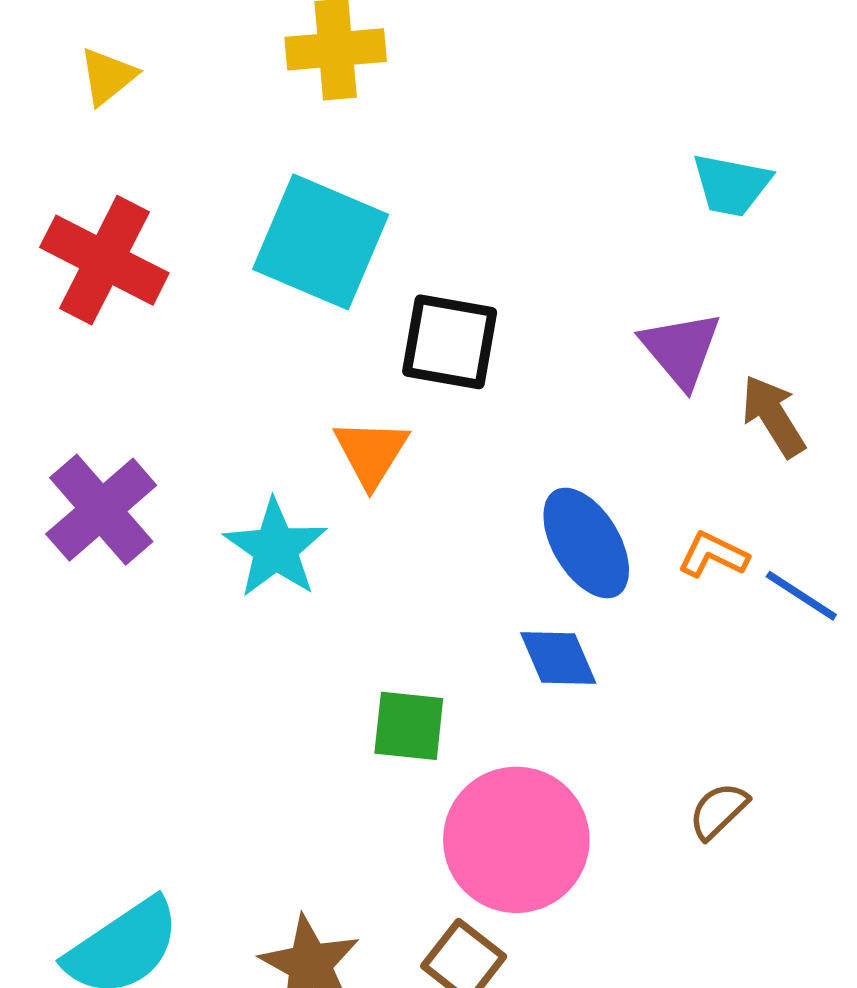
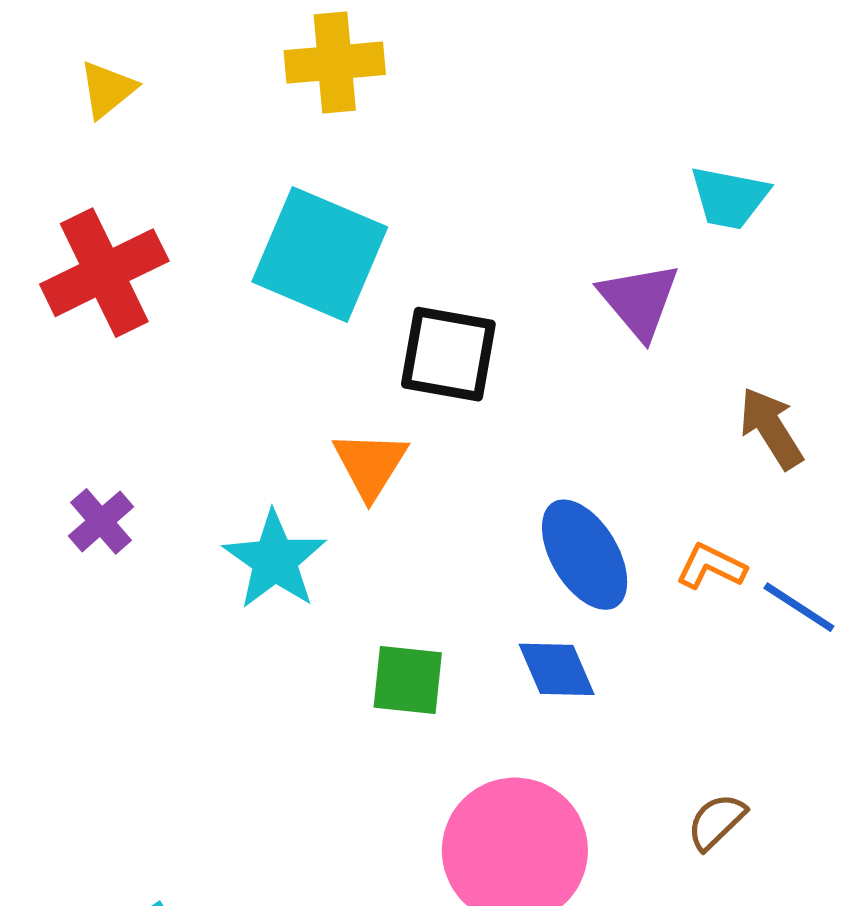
red cross: (104, 260) -> (104, 273), turned 37
purple triangle: (681, 349) -> (639, 301), moved
purple cross: (101, 510) -> (101, 521), size x0.6
green square: (409, 726) -> (408, 680), moved

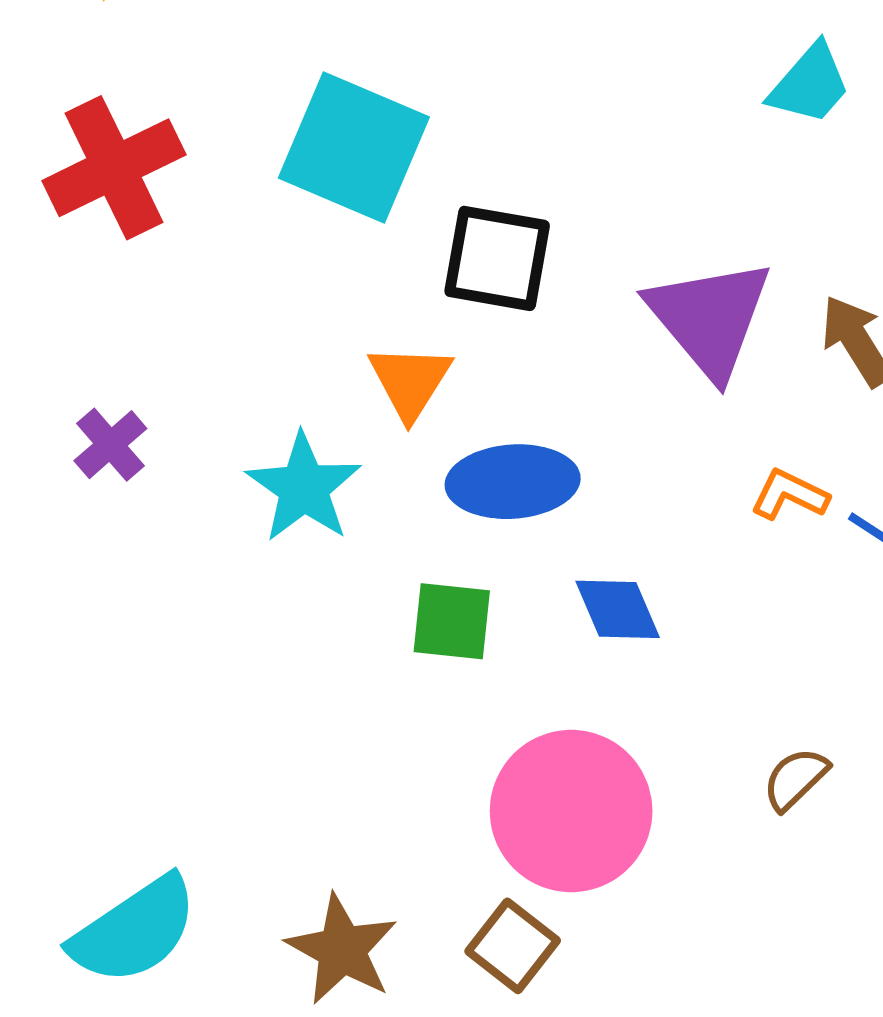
cyan trapezoid: (729, 198) -> (810, 84), turned -60
purple triangle: (639, 301) -> (710, 318), moved, size x1.4
blue ellipse: (585, 555) -> (513, 482), moved, turned -63

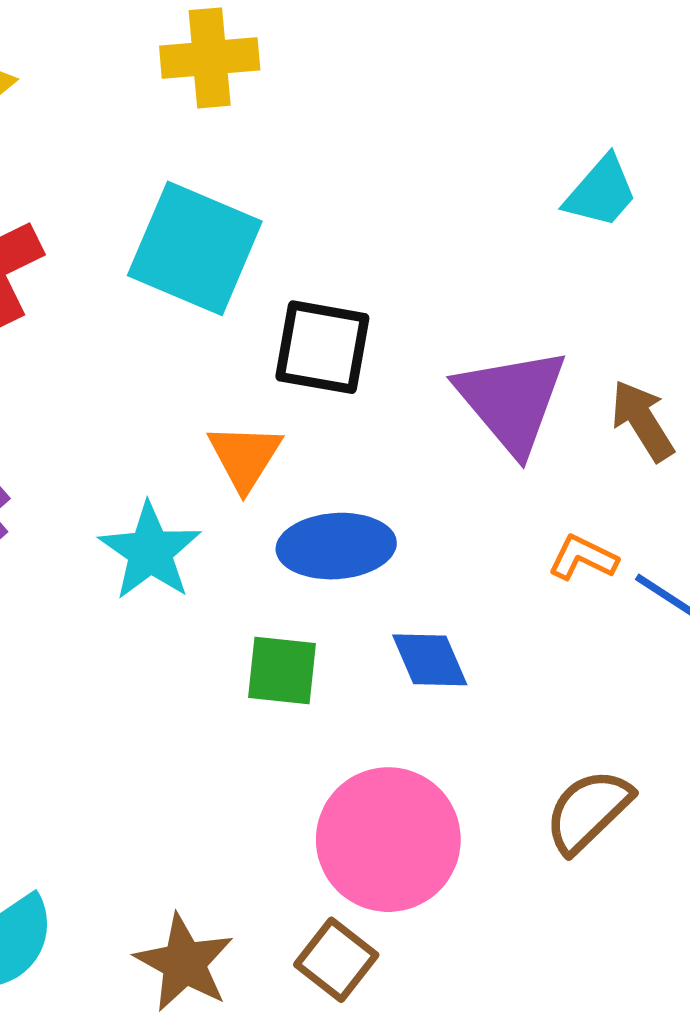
brown semicircle: (795, 779) -> (588, 811), size x1.5

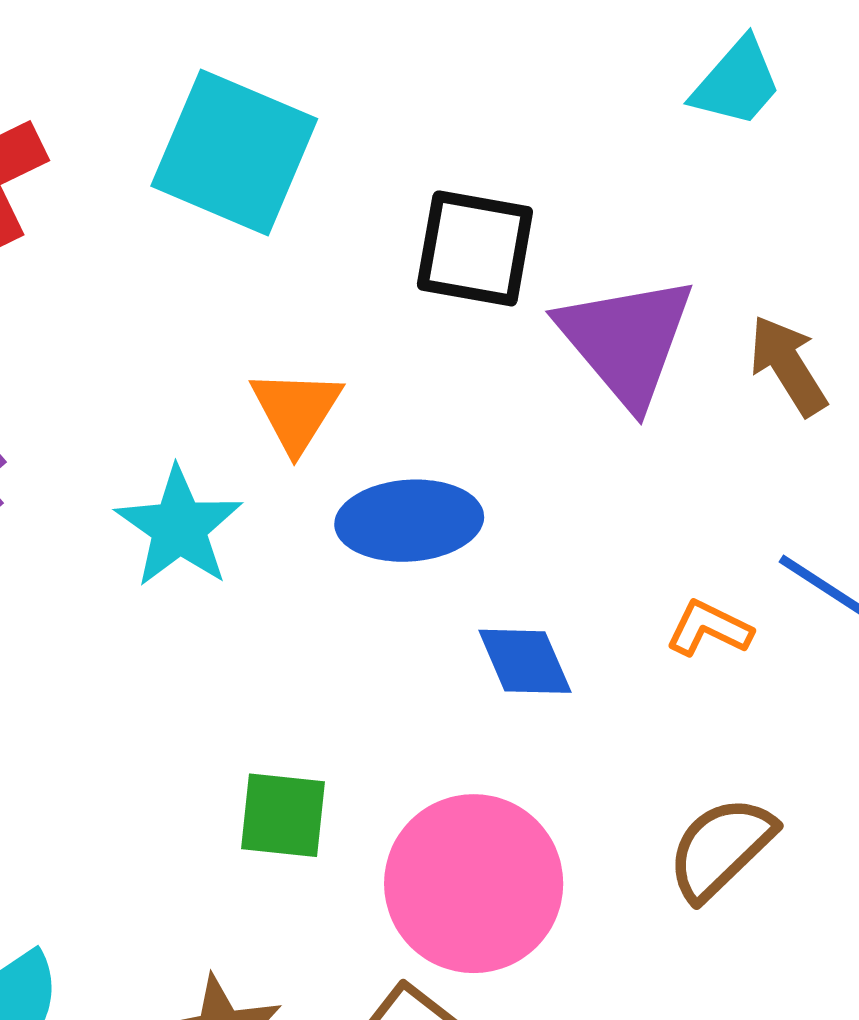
black square: (322, 347) -> (475, 248), moved
orange L-shape: (583, 558) -> (709, 628), moved
green square: (282, 670) -> (283, 815), moved

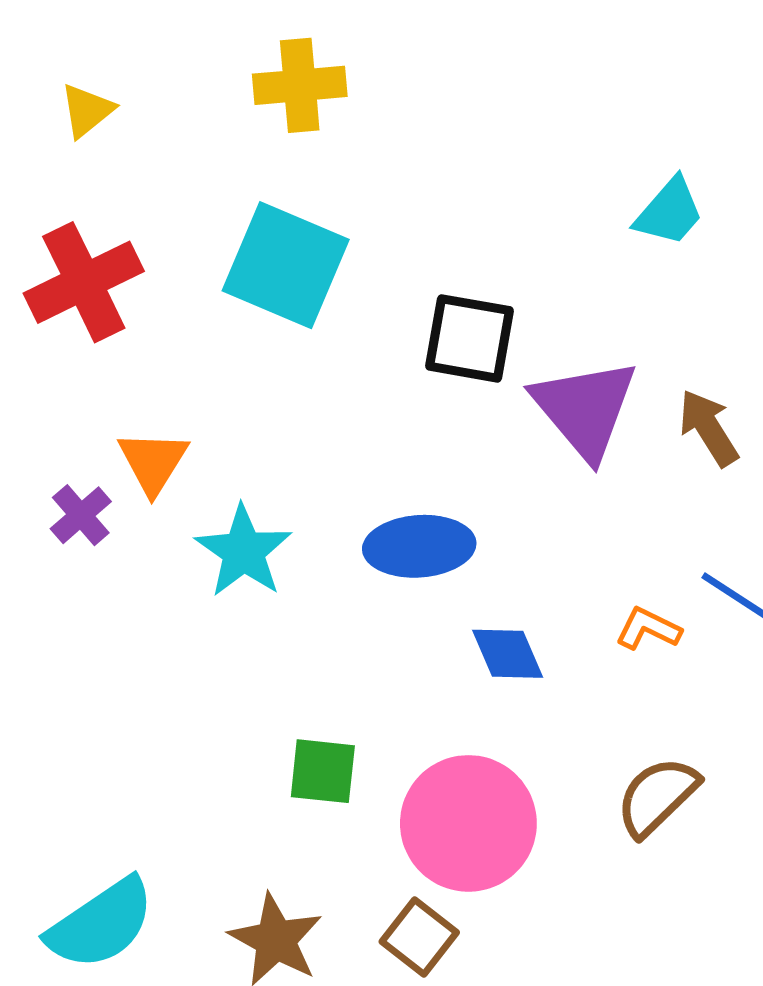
orange triangle: (296, 410) -> (153, 462), moved

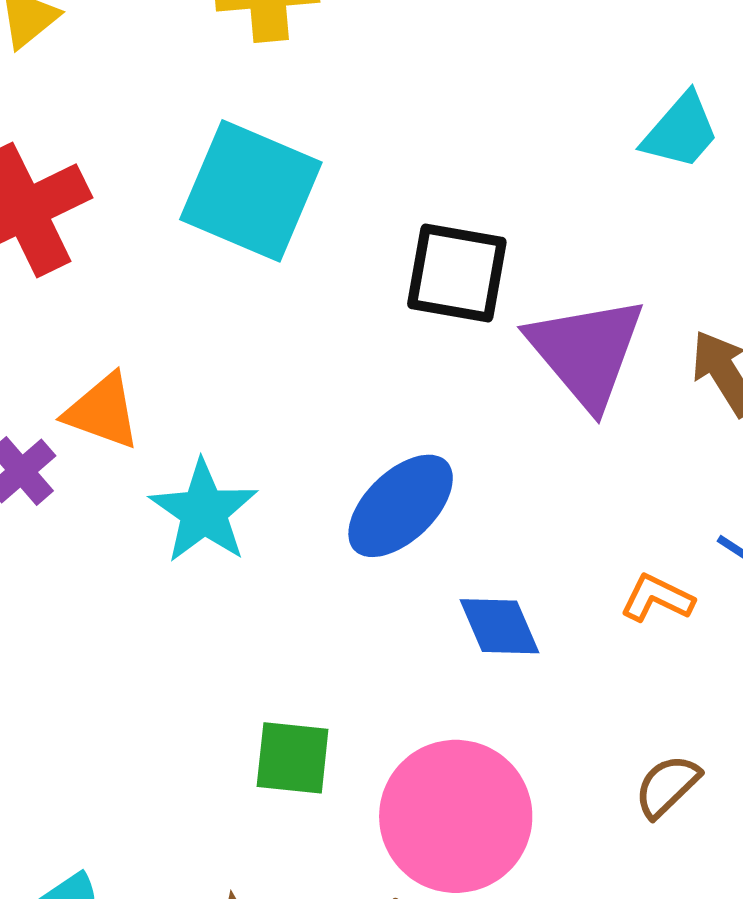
orange triangle: (153, 462) -> (102, 411), turned -42
blue ellipse: (419, 546) -> (401, 506), turned -40
brown semicircle: (657, 796) -> (667, 786), size x0.7

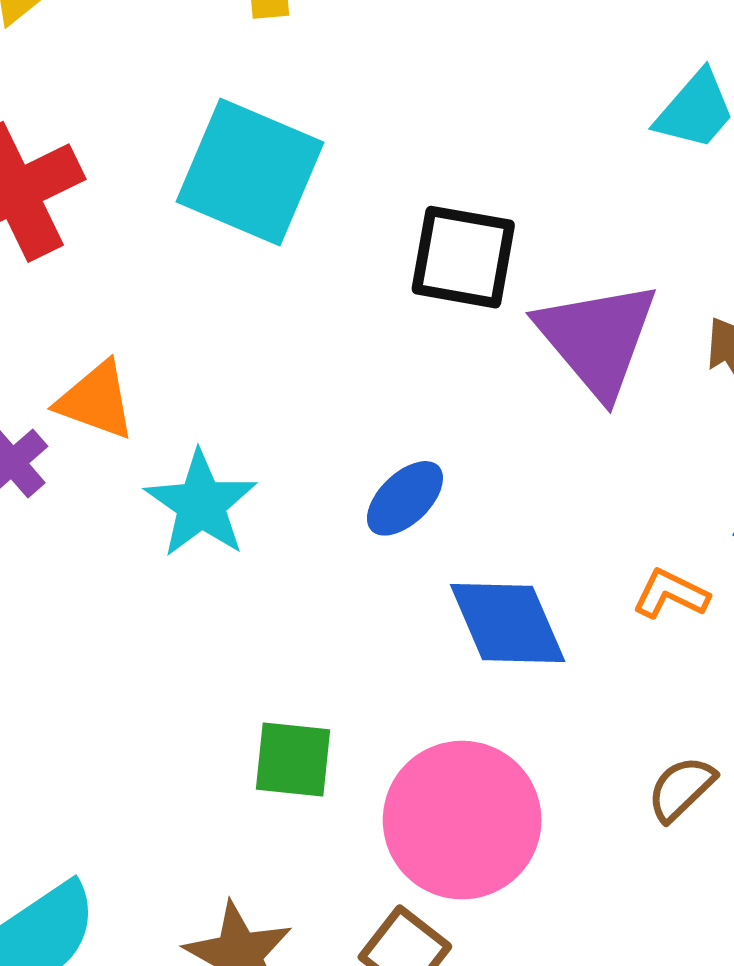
blue ellipse: (401, 506) -> (405, 498), size x0.7
blue diamond: (500, 626) -> (508, 623), size x1.4

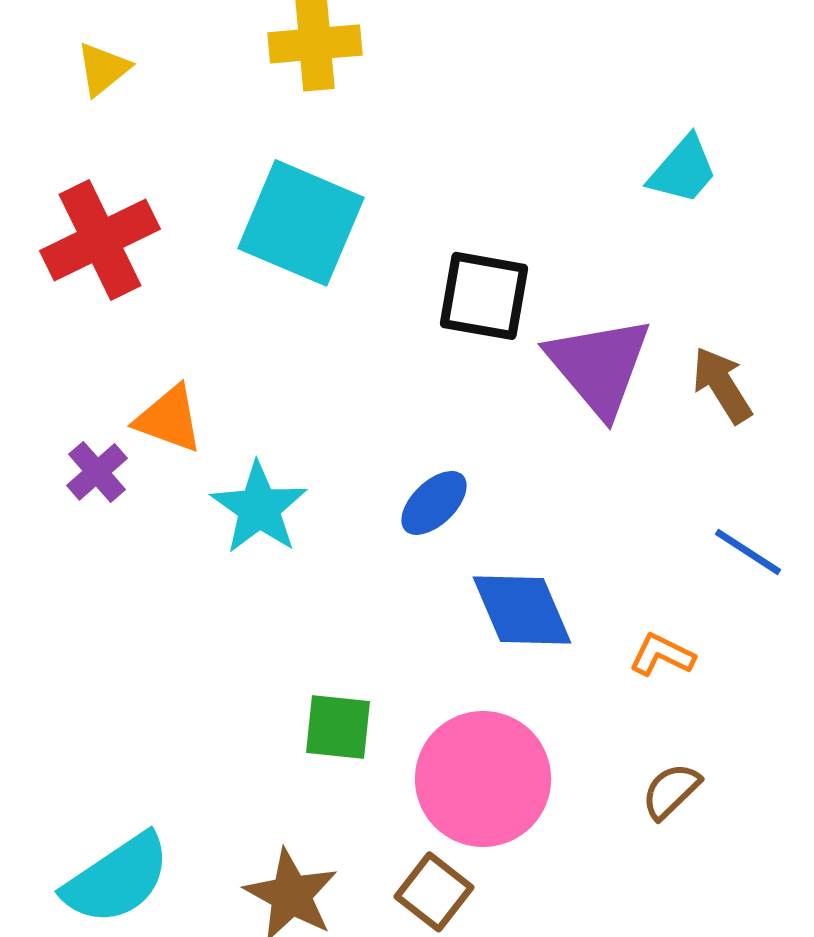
orange L-shape: (671, 594) -> (662, 655), moved
brown semicircle: (681, 789) -> (671, 791), moved

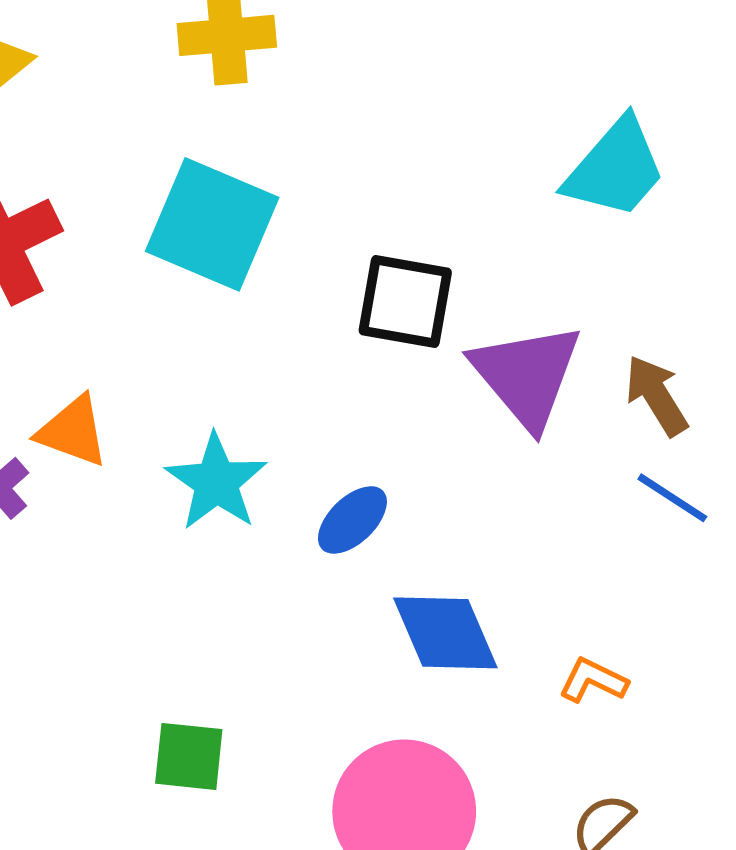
cyan trapezoid: (683, 170) -> (615, 168), size x1.4
cyan star: (259, 508) -> (216, 482), moved
blue line: (748, 552) -> (672, 498), moved
green square: (338, 727) -> (189, 756), moved

